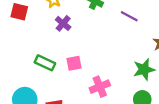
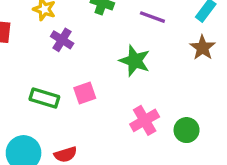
green star: (144, 69) -> (135, 61), moved, turned -30
pink cross: (100, 87) -> (145, 120), moved

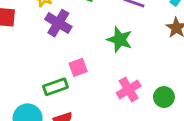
purple cross: (62, 40) -> (58, 23), size x1.4
green rectangle: (44, 98) -> (55, 87), moved, turned -35

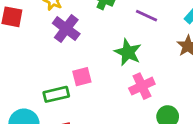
pink cross: (129, 90) -> (142, 86), moved

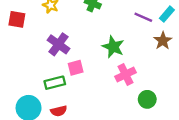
purple line: (147, 16) -> (143, 17), moved
purple cross: (66, 29) -> (58, 44), moved

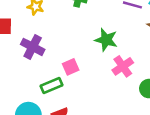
purple cross: (58, 44) -> (33, 47), moved

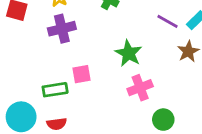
purple cross: (33, 47) -> (62, 29), moved, turned 35

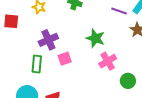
purple cross: (62, 29) -> (48, 40), moved
green rectangle: (55, 90) -> (37, 64), moved, turned -66

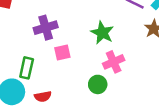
green rectangle: (37, 64) -> (27, 68), moved
green circle: (128, 81) -> (98, 84), moved

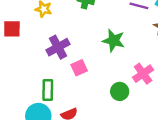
pink cross: (114, 62) -> (143, 74), moved

